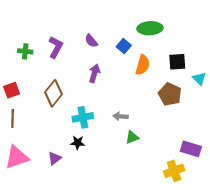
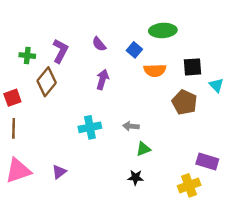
orange semicircle: (143, 65) -> (155, 70), turned 72
brown diamond: (53, 93) -> (47, 82), moved
black star: (78, 143) -> (136, 177), moved

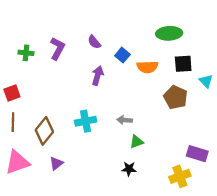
green ellipse: (163, 30) -> (169, 33), moved
blue square: (134, 50) -> (122, 55), moved
brown diamond: (47, 82) -> (44, 131), moved

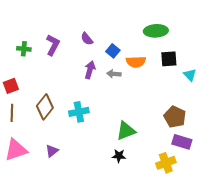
brown pentagon: (176, 97) -> (175, 117), moved
gray arrow: (125, 120) -> (114, 74), moved
brown diamond: (44, 131) -> (45, 107), moved
green triangle: (137, 142) -> (126, 131), size x1.5

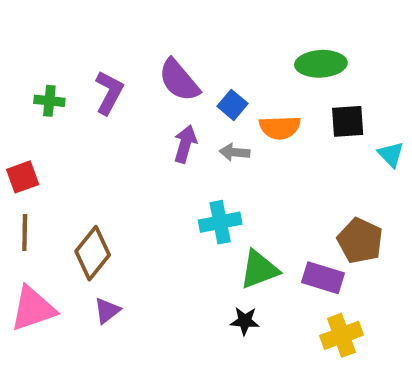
purple semicircle: (87, 39) -> (179, 80), size x1.6
brown diamond: (45, 107) -> (93, 253), moved
cyan cross: (79, 112) -> (220, 222), moved
purple rectangle: (182, 142) -> (323, 278), moved

